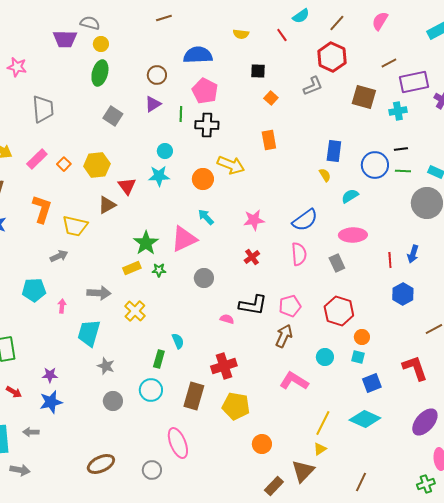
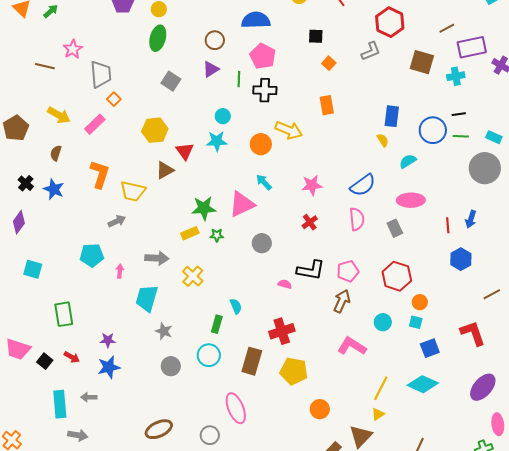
pink star: (17, 67) -> (73, 49), moved, turned 30
orange square: (64, 164) -> (114, 99), moved
green star: (146, 243) -> (204, 208), turned 30

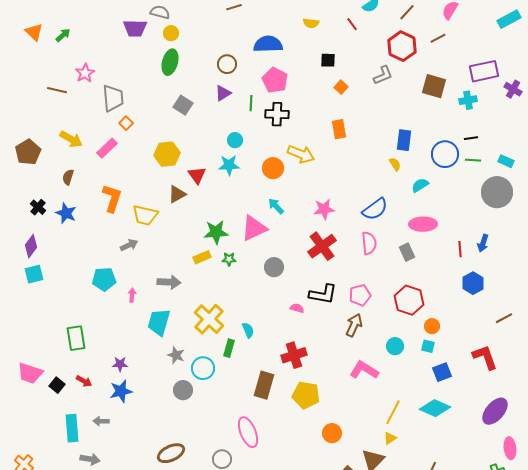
brown line: (447, 28) -> (438, 38), moved
red cross: (310, 222) -> (322, 246), size x1.8
cyan square: (33, 269) -> (34, 274), moved, turned -30
yellow cross: (193, 276) -> (209, 319), moved, size x1.4
cyan circle: (209, 355) -> (203, 368), moved

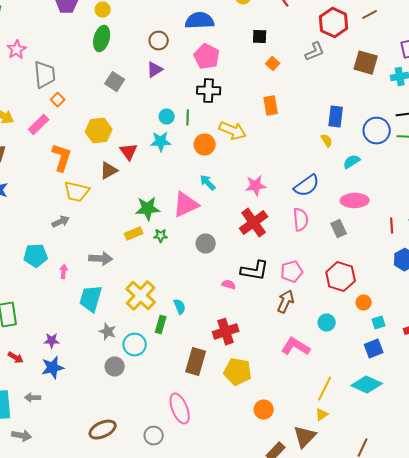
green line: (251, 103) -> (188, 118), moved
orange L-shape: (112, 198) -> (62, 158), moved
cyan square: (428, 346) -> (379, 323), moved, turned -32

